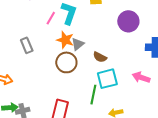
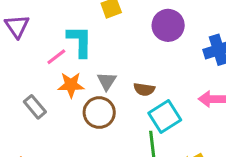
pink line: (51, 18) -> (56, 57), turned 40
orange star: (65, 40) -> (71, 85), moved

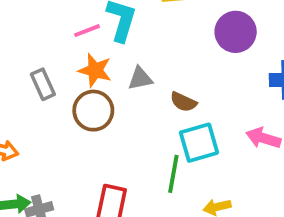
gray triangle: (107, 81) -> (140, 79), turned 30
brown circle: (99, 112) -> (93, 111), moved

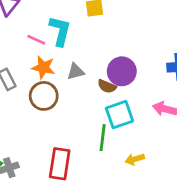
pink line: (87, 31) -> (36, 40), turned 48
purple circle: (236, 32) -> (122, 71), moved

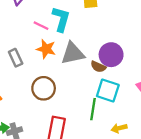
gray triangle: (76, 72) -> (73, 53), size x1.6
brown circle: (44, 96) -> (44, 88), moved
cyan square: (119, 115) -> (108, 91), turned 35

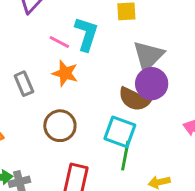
gray triangle: (73, 53) -> (148, 56), moved, turned -35
brown semicircle: (98, 67) -> (134, 99), size x1.5
cyan square: (108, 91) -> (120, 132), moved

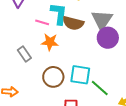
brown semicircle: (134, 99) -> (73, 23), moved
cyan square: (120, 132) -> (80, 75), moved
green line: (125, 156) -> (100, 88), turned -48

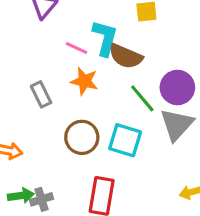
gray triangle: (102, 20) -> (177, 125), moved
green line: (100, 88) -> (142, 98), moved

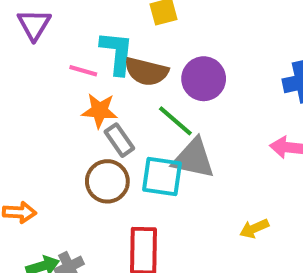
purple circle: (177, 87) -> (204, 79), moved
gray rectangle: (41, 94) -> (119, 140), moved
gray triangle: (177, 125) -> (194, 159), moved, turned -51

